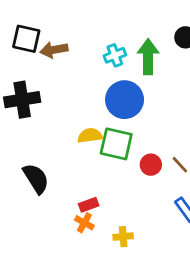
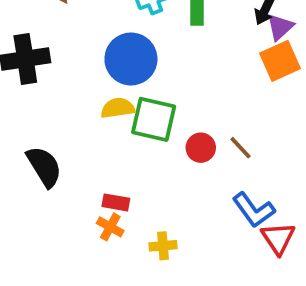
blue circle: (125, 100) -> (131, 59), moved
red rectangle: (89, 205) -> (116, 202), turned 30

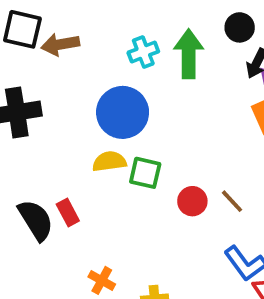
green square: (154, 119) -> (145, 173), size x0.7
red rectangle: (116, 202) -> (68, 212), moved, turned 52

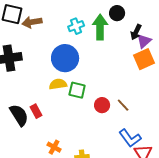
black circle: (240, 27) -> (117, 13), moved

